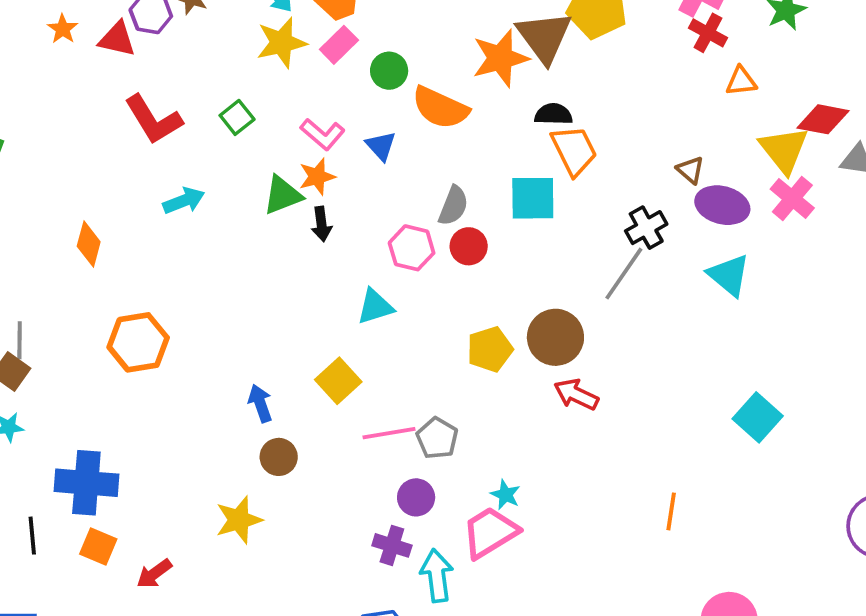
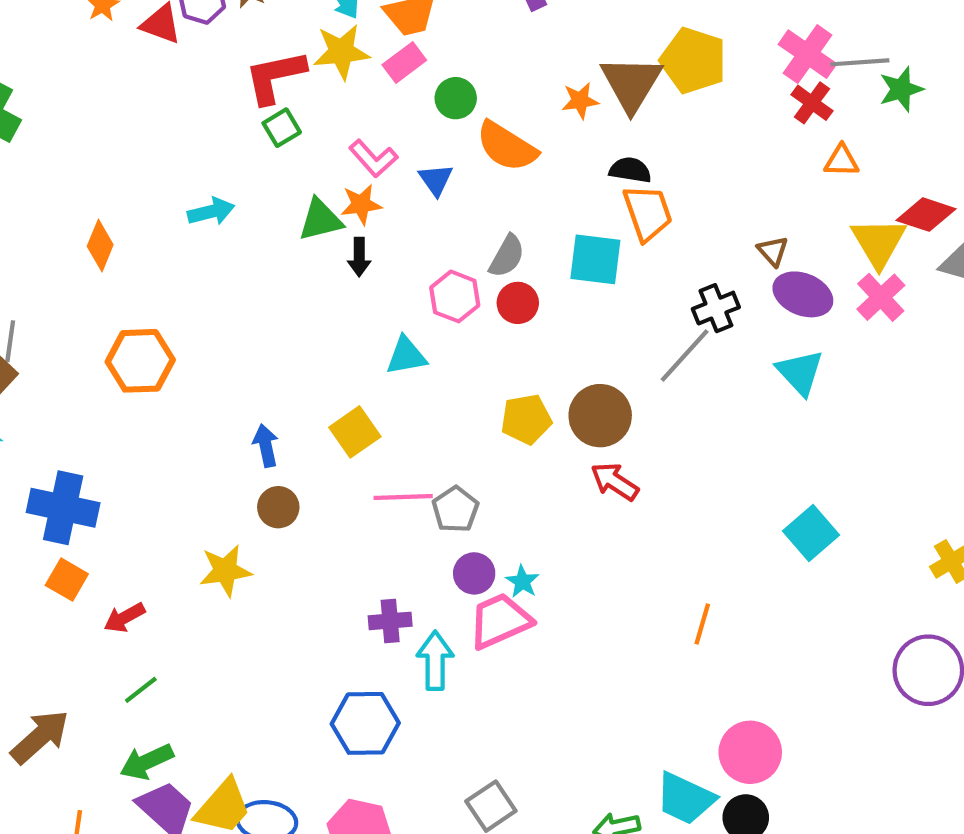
orange star: (500, 58) -> (580, 101), size x0.6
red L-shape: (153, 120) -> (275, 77), moved, turned 102
purple circle: (416, 497) -> (474, 573), moved
purple cross: (392, 545) -> (390, 621), turned -30

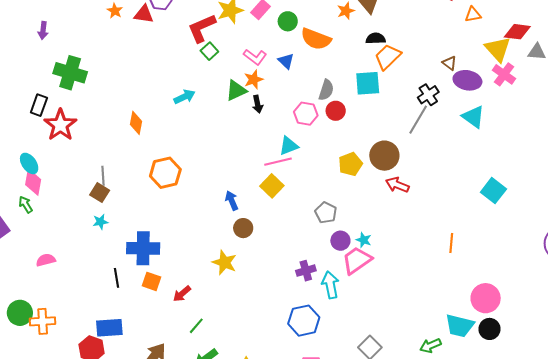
orange trapezoid: (648, 213) -> (388, 57), turned -104
pink line: (403, 497) -> (278, 162), moved
yellow star: (225, 571) -> (224, 262), turned -30

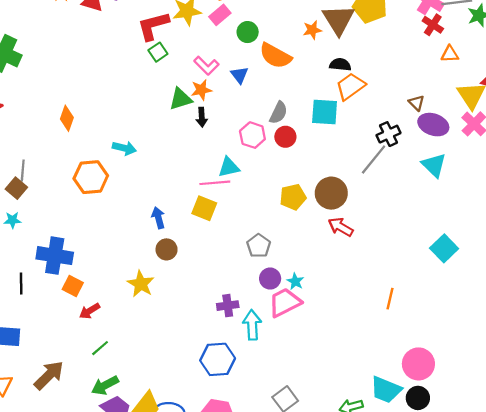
cyan arrow: (184, 97) -> (124, 148), moved, turned 30
yellow square: (272, 186) -> (204, 208), turned -30
orange square: (152, 281) -> (73, 286), moved

